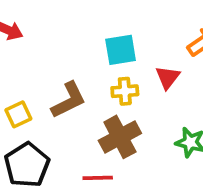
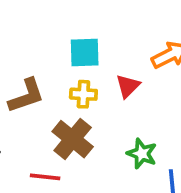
brown cross: (120, 137) -> (73, 139), turned -30

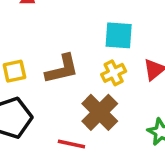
yellow cross: (83, 94) -> (114, 73), turned -35

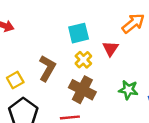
brown L-shape: (62, 69) -> (47, 68), turned -30

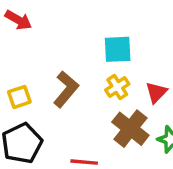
red triangle: (110, 49) -> (156, 92), moved
brown cross: (82, 90) -> (130, 129), moved

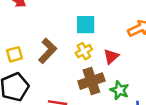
brown cross: (130, 129) -> (91, 81), turned 30

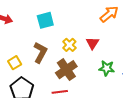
cyan square: (86, 25) -> (45, 20), moved
brown cross: (91, 81) -> (66, 70), moved

